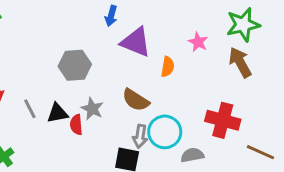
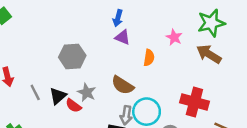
blue arrow: (111, 16) -> (118, 18), moved
purple triangle: (136, 42) -> (123, 37), size x0.6
brown arrow: (240, 62) -> (209, 54), turned -30
black triangle: (57, 113) -> (58, 96), turned -30
red semicircle: (76, 125) -> (73, 106), turned -49

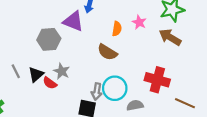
purple triangle: (123, 37) -> (73, 21), moved, size x1.5
orange semicircle: (149, 58) -> (117, 29), moved
brown semicircle: (123, 85) -> (107, 52), moved

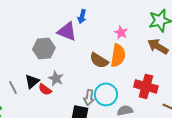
pink star: (139, 22) -> (121, 32), moved
orange semicircle: (117, 29) -> (118, 55), moved, size x1.6
gray line: (16, 71) -> (13, 87), moved

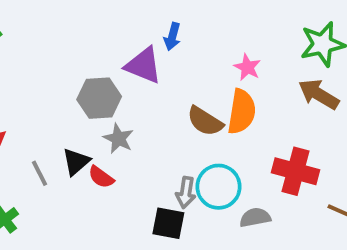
gray star: (56, 78) -> (118, 139), moved

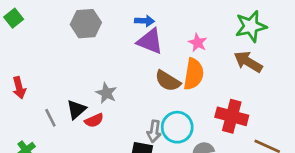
blue arrow: (172, 36) -> (145, 21), turned -102
purple triangle: (143, 65) -> (150, 41), moved
gray hexagon: (99, 98) -> (86, 24), moved
red semicircle: (101, 177) -> (94, 120), turned -60

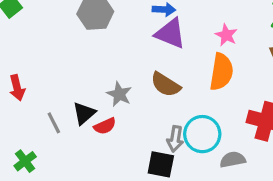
brown semicircle: (168, 81) -> (166, 85), moved

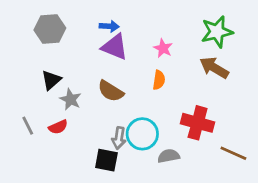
orange semicircle: (221, 72) -> (159, 80), size x0.6
black triangle: (84, 113) -> (51, 80), moved
gray line: (54, 123) -> (28, 126), moved

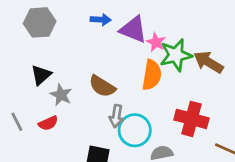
green star: (217, 32) -> (176, 55), moved
purple triangle: (115, 47) -> (133, 30), moved
orange semicircle: (159, 80) -> (152, 75), size x1.5
gray arrow: (119, 138) -> (116, 116), moved

